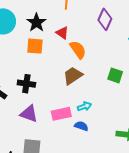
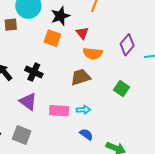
purple diamond: (105, 19) -> (127, 45), moved
orange semicircle: (78, 50) -> (93, 53), turned 114
blue semicircle: (81, 126) -> (86, 134), moved

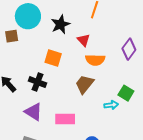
orange square: (52, 38) -> (53, 58), moved
brown trapezoid: (81, 77) -> (84, 84), turned -30
cyan arrow: (83, 110) -> (111, 105), moved

